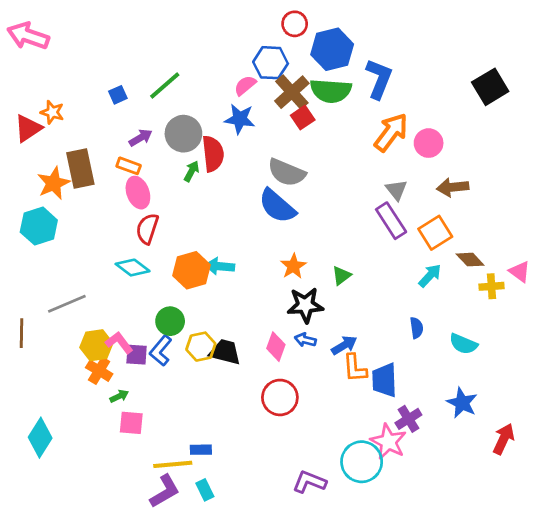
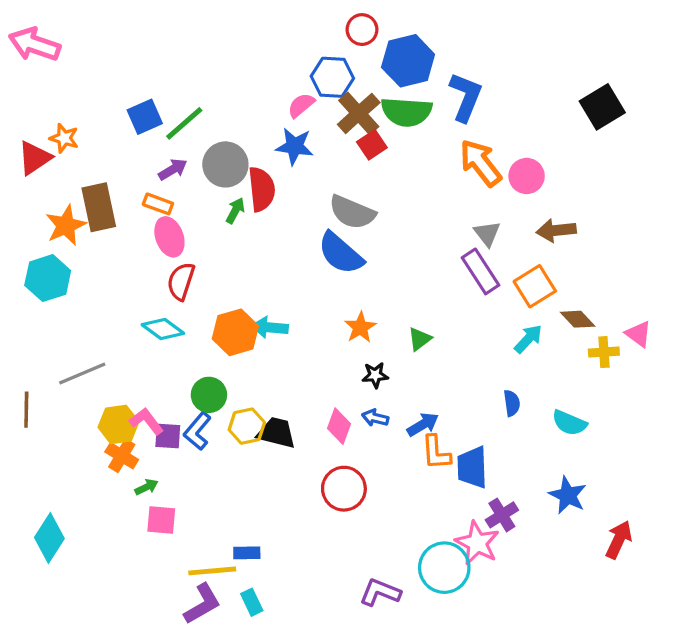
green line: (165, 85) -> (184, 123), moved
blue square: (118, 95) -> (145, 117), size x1.5
orange arrow: (391, 132) -> (480, 163), turned -75
black star: (305, 305) -> (375, 375), size x0.6

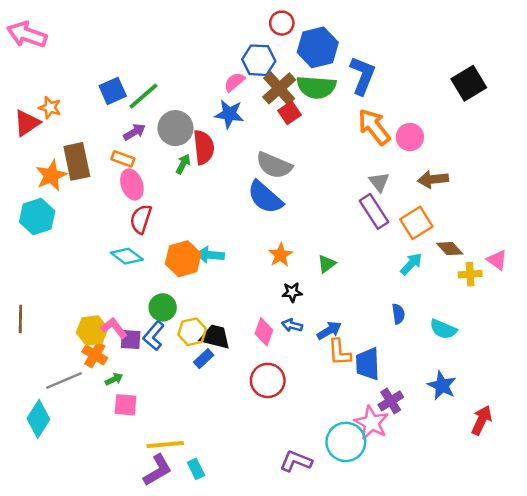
gray line: (82, 373) -> (64, 380), moved
blue rectangle: (247, 553) -> (204, 359), moved, turned -42

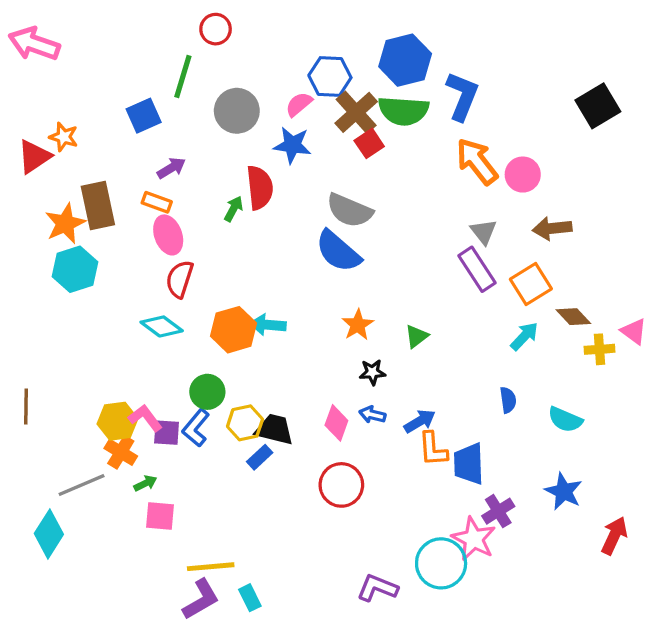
red circle: (282, 23) -> (216, 29), moved
green line: (143, 96) -> (183, 76), moved, turned -32
gray circle: (175, 128) -> (237, 111), moved
cyan hexagon: (37, 216) -> (75, 269), moved

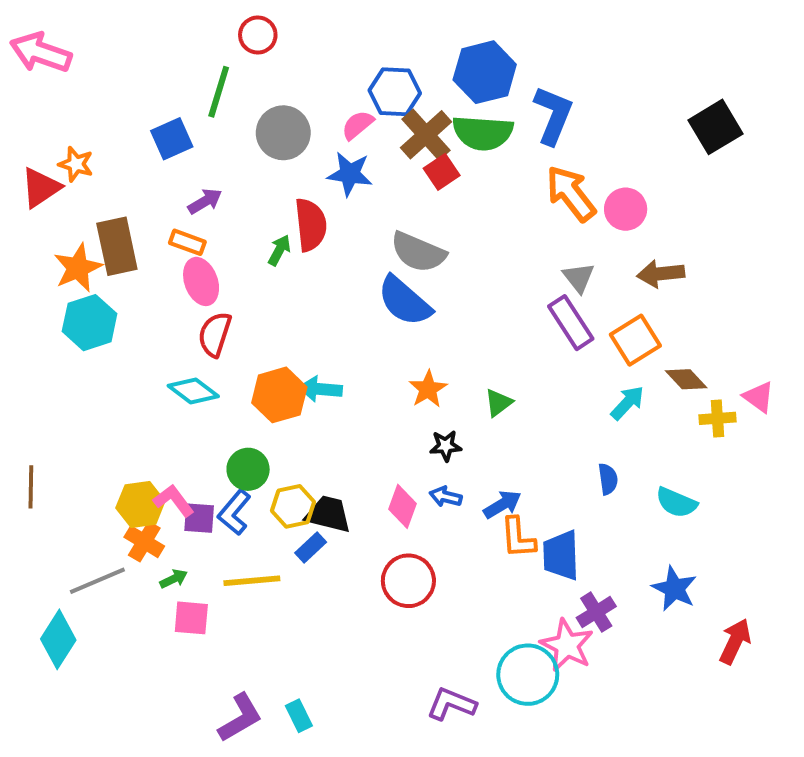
yellow line: (211, 567) -> (252, 581), moved

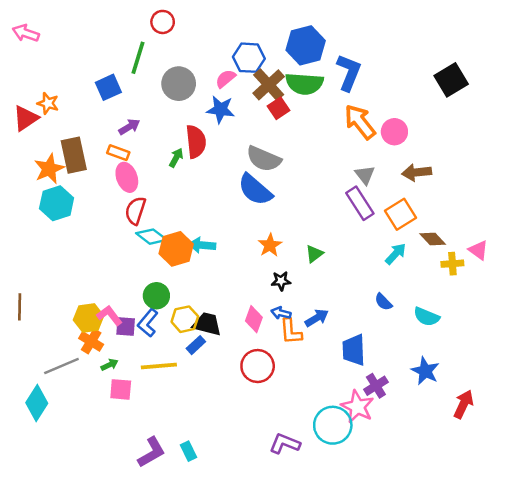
pink arrow: (41, 53) -> (26, 33), size x0.7
cyan diamond: (193, 391) -> (151, 237), moved
blue semicircle: (608, 479) -> (383, 302), turned 144
orange L-shape: (518, 538) -> (291, 331), moved

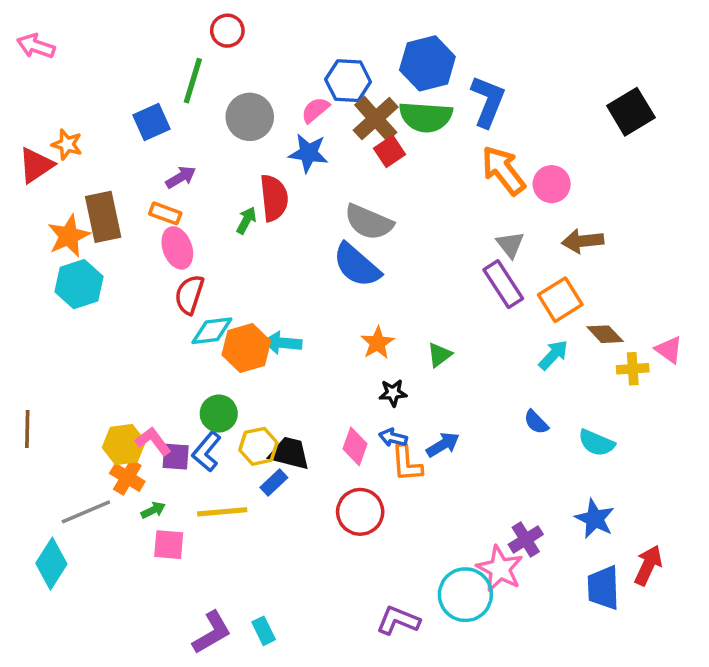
cyan diamond: (151, 237) -> (212, 331), turned -44
blue trapezoid: (354, 350) -> (603, 588), moved

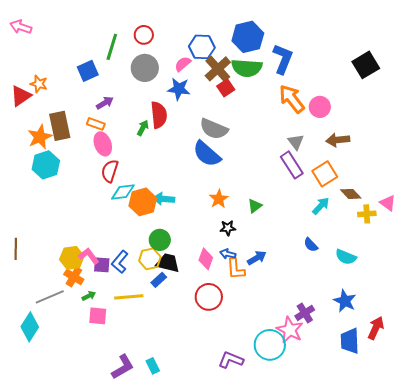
red circle: (227, 31) -> (144, 35), moved
green circle: (219, 414) -> (160, 240), moved

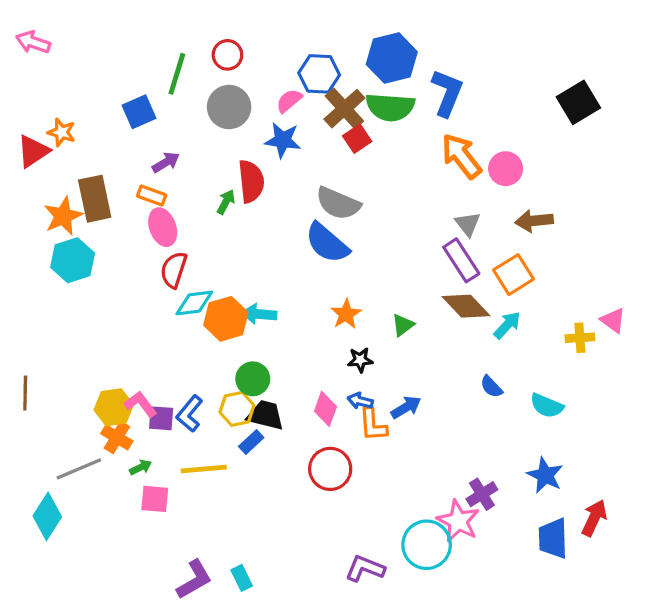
brown diamond: (351, 194) -> (466, 306), moved, size x1.4

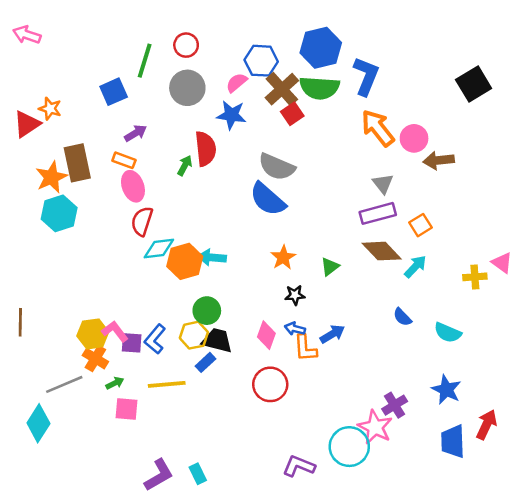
brown arrow: (534, 221) -> (439, 160), moved
purple rectangle: (461, 260) -> (378, 213), turned -72
orange square: (513, 275) -> (420, 225), size x0.7

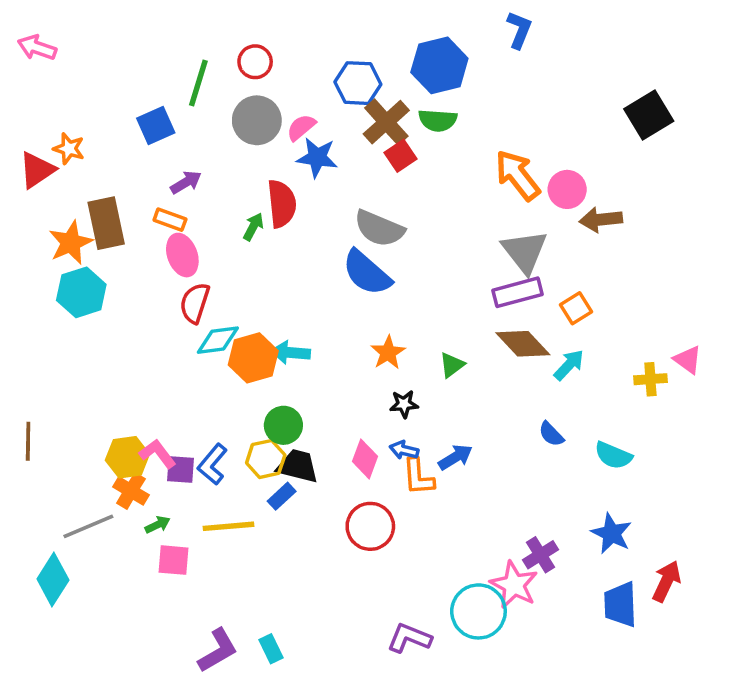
blue L-shape: (366, 76) -> (519, 30), moved, size x0.7
pink semicircle: (237, 83) -> (301, 127), moved
green semicircle: (319, 88) -> (438, 120), size x0.7
gray triangle: (383, 184) -> (525, 252), size x1.6

